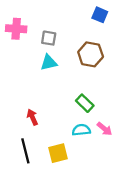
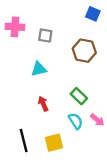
cyan triangle: (49, 62) -> (39, 69), moved
red arrow: (32, 117) -> (43, 104), moved
cyan semicircle: (81, 130) -> (76, 121), turned 63

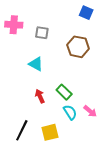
cyan triangle: (39, 69) -> (36, 64), turned 42
green rectangle: (79, 96) -> (64, 92), moved
black line: (24, 140) -> (22, 130), turned 40

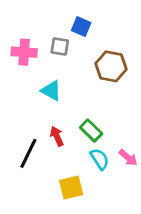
blue square: (86, 13) -> (81, 27), moved
pink cross: (14, 25) -> (24, 52), moved
black line: (22, 130) -> (28, 153), moved

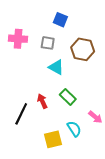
gray square: (60, 46) -> (48, 43), moved
cyan triangle: (51, 91) -> (56, 67), moved
cyan semicircle: (100, 159) -> (74, 129), moved

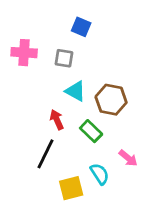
brown hexagon: (83, 49) -> (111, 100), moved
red arrow: (42, 101) -> (57, 120), moved
black line: (21, 114) -> (45, 154), moved

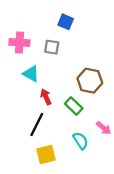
cyan triangle: (75, 91) -> (31, 74), moved
yellow square: (71, 188) -> (46, 155), moved

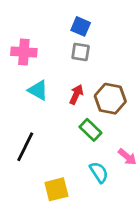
gray square: (52, 47) -> (81, 52), moved
red arrow: (46, 97) -> (76, 94), moved, turned 49
black line: (37, 125) -> (25, 147), moved

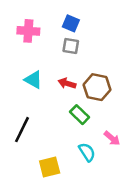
pink cross: (24, 52) -> (28, 31), moved
red arrow: (76, 94) -> (67, 83), turned -98

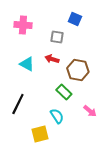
blue square: (71, 23) -> (75, 19), moved
red arrow: (67, 83) -> (52, 59), moved
cyan semicircle: (87, 152) -> (57, 116), moved

